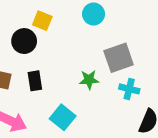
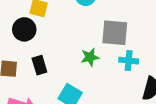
gray square: (119, 58) -> (115, 33), turned 32

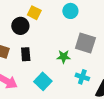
cyan cross: (129, 61) -> (82, 77), moved

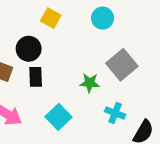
black circle: (20, 26) -> (29, 49), moved
gray square: (85, 43) -> (122, 65), turned 30

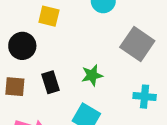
black circle: (29, 49) -> (22, 46), moved
green star: (90, 83) -> (92, 75), moved

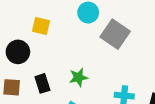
gray square: (137, 44) -> (115, 34), moved

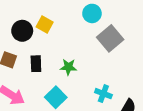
yellow square: (41, 26) -> (45, 25), moved

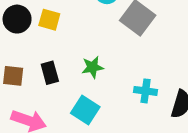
black circle: (22, 31) -> (17, 19), moved

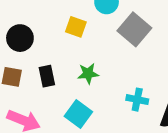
black circle: (17, 19) -> (20, 38), moved
yellow square: (49, 20) -> (76, 27), moved

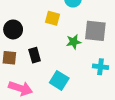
gray square: (134, 29) -> (95, 31), moved, turned -30
green star: (88, 74) -> (74, 42), moved

